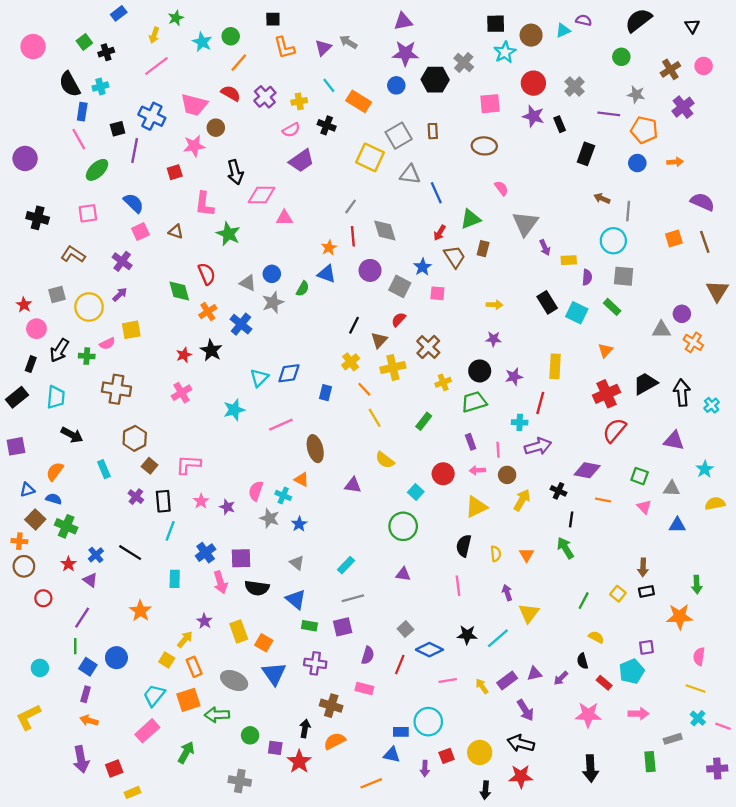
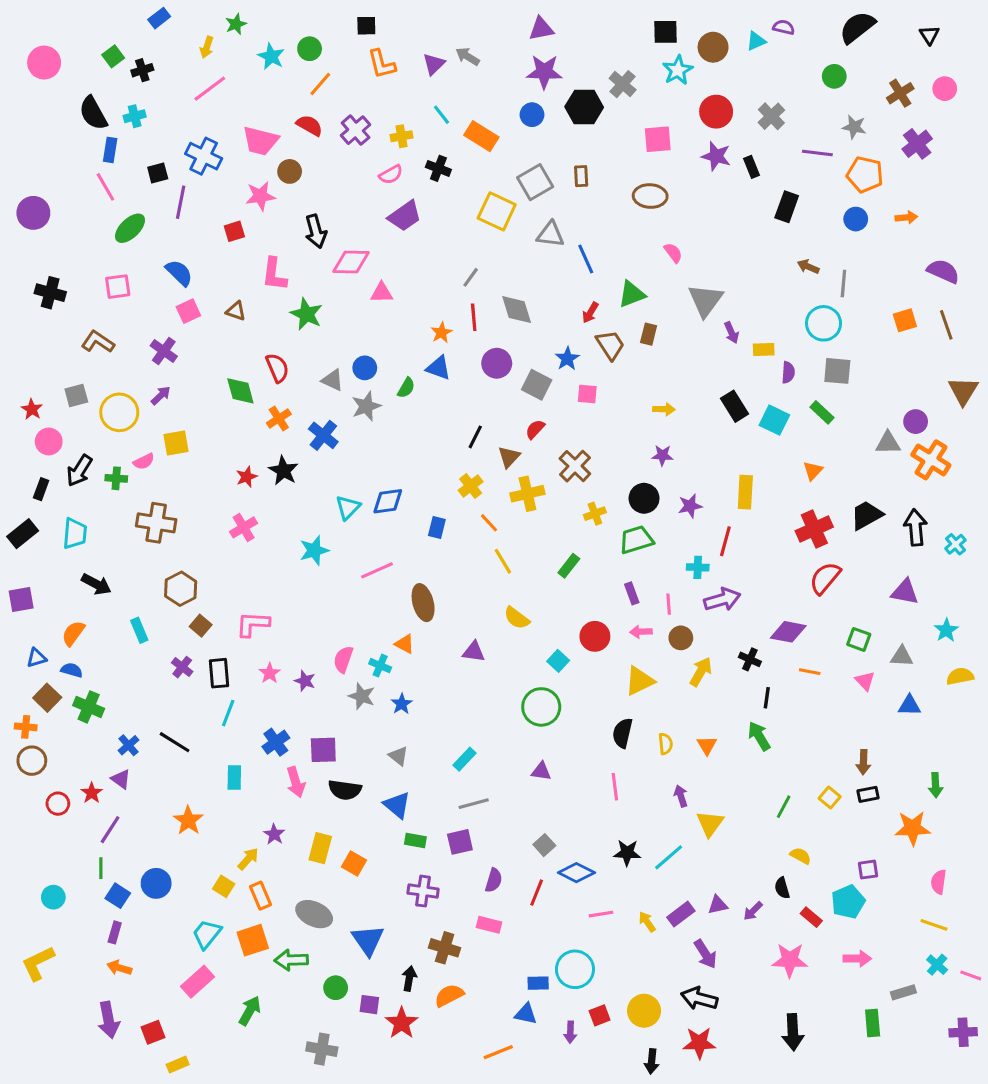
orange cross: (693, 342) -> (931, 460), size x1.4
red star: (68, 564) -> (92, 793), moved
yellow rectangle: (239, 631) -> (320, 848), turned 35
blue triangle: (274, 674) -> (368, 940), moved

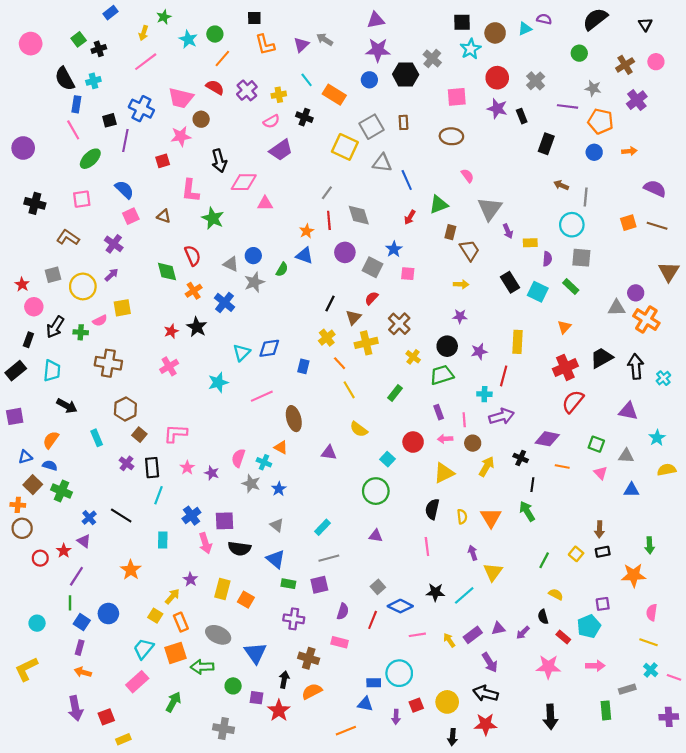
brown line: (946, 325) -> (657, 226), turned -54
brown trapezoid: (610, 345) -> (470, 250), moved
yellow cross: (595, 514) -> (413, 357), turned -32
orange triangle: (707, 745) -> (491, 518), size x1.5

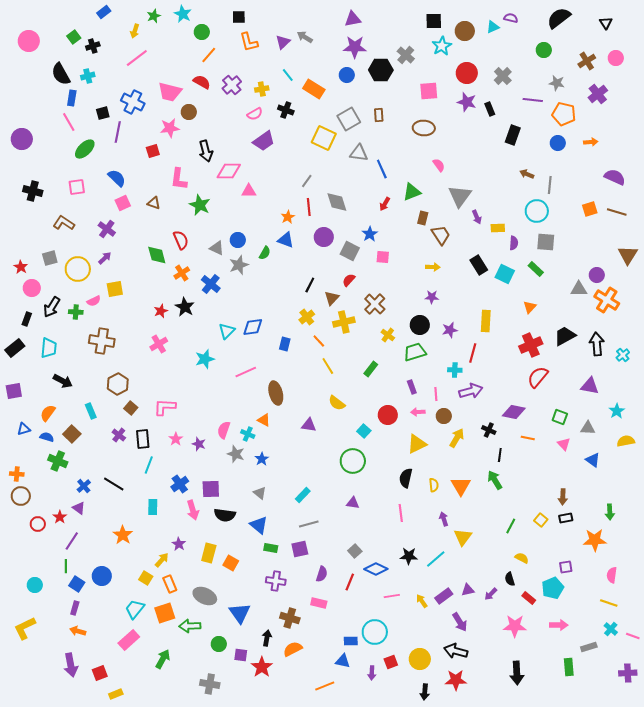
cyan star: (188, 39) -> (183, 14), moved
brown square: (33, 485) -> (72, 434), moved
blue triangle: (631, 490) -> (593, 460), turned 35

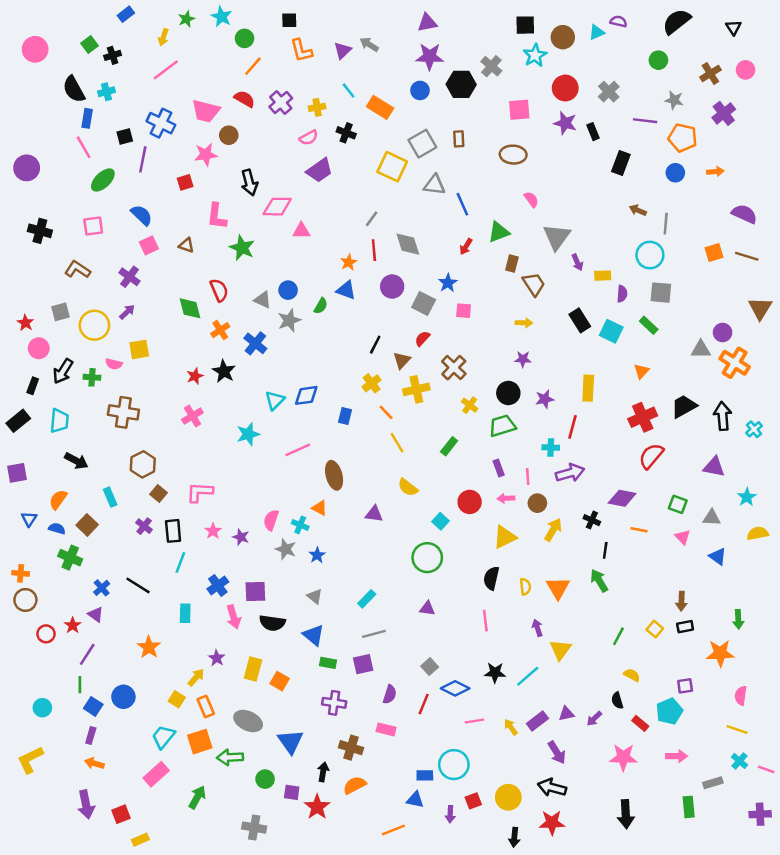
pink semicircle: (94, 301) -> (114, 364), turned 40
blue triangle: (24, 429) -> (29, 519), turned -40

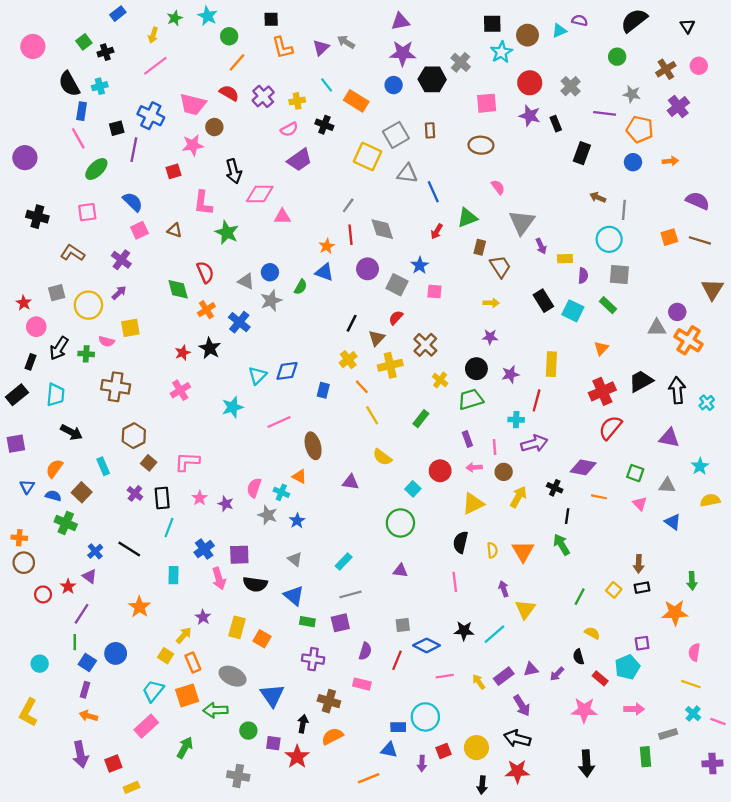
gray square: (430, 667) -> (403, 625), turned 35
yellow L-shape: (30, 760) -> (28, 712), turned -36

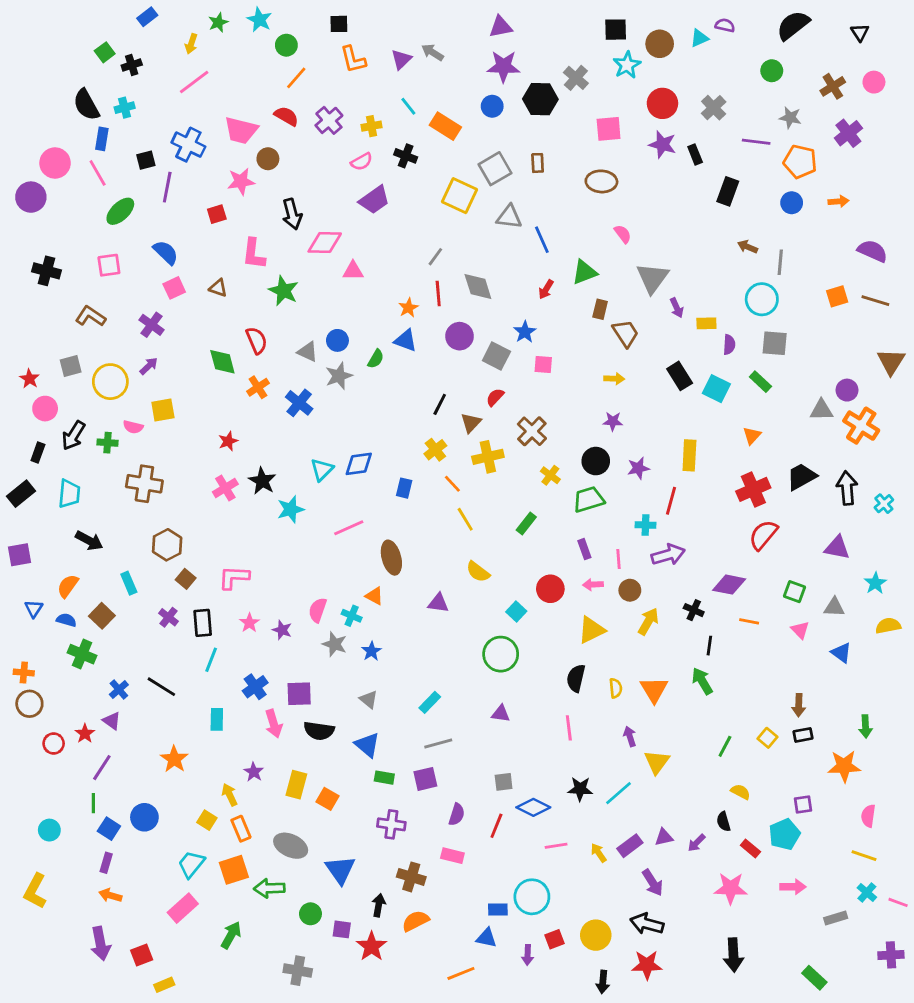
pink circle: (33, 46) -> (55, 163), moved
black star: (210, 348) -> (262, 481), moved
yellow arrow: (184, 635) -> (230, 795), turned -66
green rectangle: (645, 757) -> (814, 978), moved, turned -42

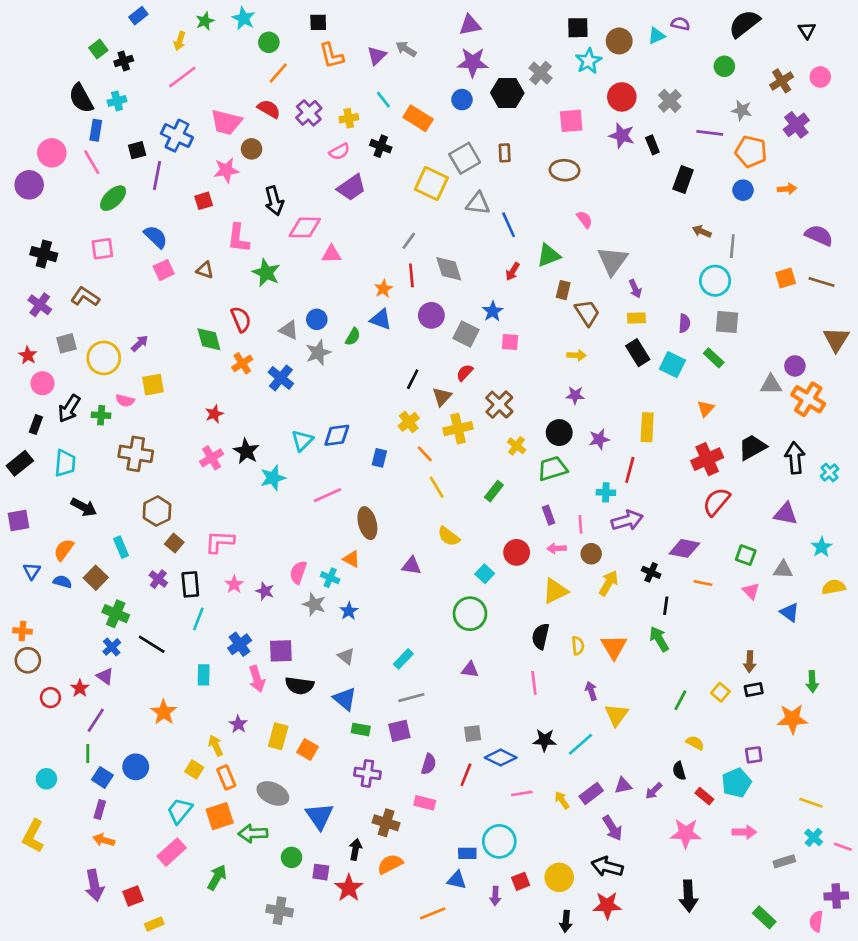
yellow rectangle: (706, 323) -> (636, 318), moved
purple cross: (152, 325) -> (40, 305), moved
green cross: (82, 654) -> (116, 614), moved
pink semicircle: (868, 816) -> (816, 921), moved

